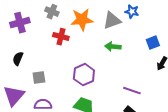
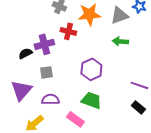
purple cross: (20, 23) -> (44, 44), moved
black semicircle: (18, 59) -> (25, 53), turned 40

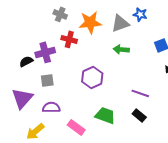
green trapezoid: (91, 100) -> (105, 115), moved

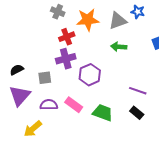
red cross: (69, 39) -> (67, 37), turned -35
purple cross: (45, 52) -> (66, 59), moved
black semicircle: (26, 61) -> (17, 70), moved
pink rectangle: (76, 127) -> (74, 105), moved

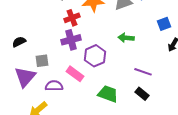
green arrow: (119, 47) -> (126, 38), moved
black semicircle: (17, 70) -> (19, 42), moved
gray square: (45, 78) -> (42, 61), moved
pink rectangle: (74, 105) -> (75, 74), moved

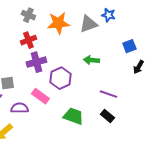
red cross: (72, 18) -> (28, 40), moved

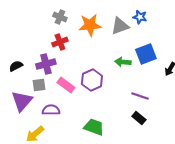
blue square: (129, 46) -> (146, 54), moved, size x1.5
purple cross: (36, 62) -> (46, 64), moved
pink rectangle: (40, 96) -> (66, 85), moved
green trapezoid: (73, 116) -> (94, 127), moved

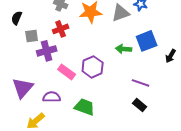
black semicircle: (16, 66) -> (17, 18), moved, turned -40
gray square: (39, 85) -> (32, 36), moved
green trapezoid: (94, 127) -> (85, 107), moved

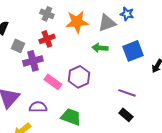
gray square: (32, 36) -> (18, 46), turned 32
green arrow: (124, 49) -> (100, 48), moved

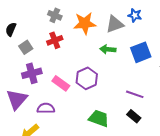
gray square: (18, 46) -> (26, 47), turned 32
purple cross: (33, 61) -> (32, 73), moved
green trapezoid: (71, 117) -> (99, 118), moved

